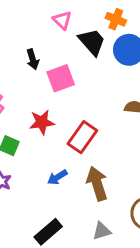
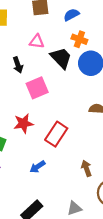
pink triangle: (62, 20) -> (37, 41), turned -35
black arrow: (33, 59) -> (18, 65), moved
brown arrow: (97, 183) -> (86, 168), moved, size x0.6

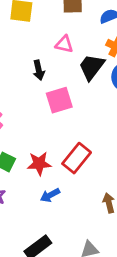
black trapezoid: (61, 58) -> (92, 67), turned -105
red star: (23, 123) -> (39, 164), moved

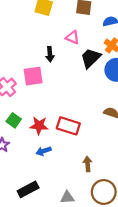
pink square: (59, 100) -> (33, 76), moved
red rectangle: (77, 158) -> (68, 126), turned 60

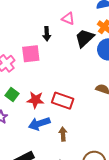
blue arrow: (44, 151) -> (39, 124), size x1.5
brown arrow: (88, 164) -> (63, 134), moved

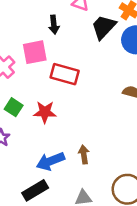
red rectangle: (63, 101) -> (65, 74), moved
blue arrow: (39, 124) -> (50, 161), moved

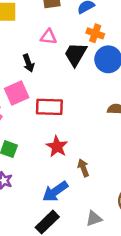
red star: (45, 112) -> (57, 147), moved, turned -30
brown arrow: (84, 154) -> (83, 168), moved

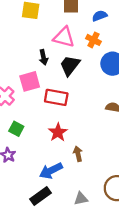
orange cross: (95, 33) -> (93, 40), moved
pink triangle: (49, 37) -> (64, 37), size x1.5
black trapezoid: (76, 54) -> (70, 65), moved

